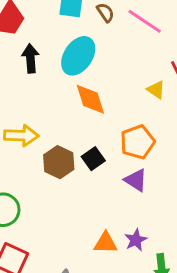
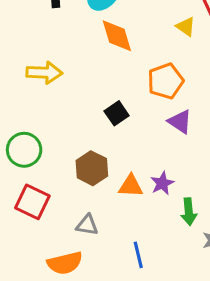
black square: (93, 159) -> (117, 113), moved
brown hexagon: (59, 162) -> (92, 168), moved
purple triangle: (136, 180) -> (180, 122), moved

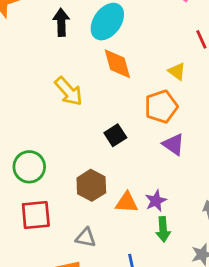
yellow triangle: (186, 27) -> (177, 71), moved
yellow arrow: (44, 73) -> (69, 91), moved, turned 44
red square: (32, 202) -> (36, 215), turned -32
green arrow: (189, 212) -> (163, 229), moved

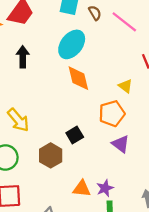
black arrow: (61, 22) -> (23, 57), moved
yellow arrow: (69, 91) -> (18, 120), moved
brown hexagon: (91, 185) -> (51, 155), moved

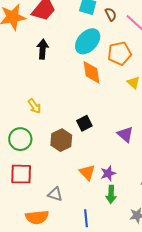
orange pentagon: (112, 114) -> (120, 53), moved
yellow arrow: (18, 120) -> (34, 106), size x0.7
orange triangle: (82, 189) -> (87, 172), turned 36

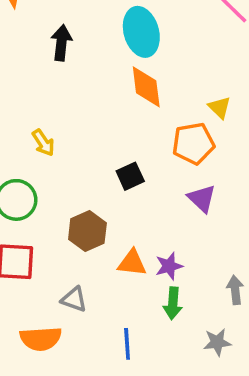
cyan ellipse: (88, 41) -> (141, 32), turned -60
orange pentagon: (120, 53) -> (193, 143), moved
brown hexagon: (61, 140) -> (87, 231), moved
orange triangle: (87, 172) -> (132, 263), turned -42

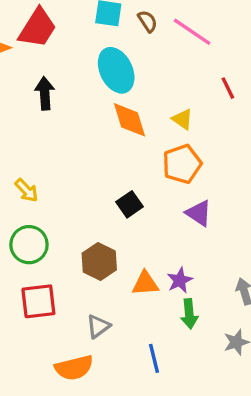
yellow triangle: (220, 107) -> (183, 119), moved
yellow arrow: (43, 143) -> (27, 190), moved
gray triangle: (74, 299) -> (98, 326), turned -45

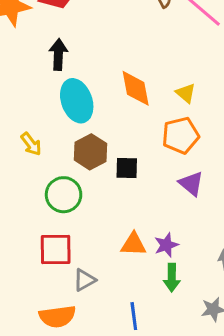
cyan ellipse: (116, 70) -> (77, 101), moved
black square: (130, 204) -> (127, 168), turned 30
green circle: (29, 245) -> (64, 195), moved
brown hexagon: (99, 262) -> (91, 152), moved
red square: (38, 301) -> (56, 249), moved

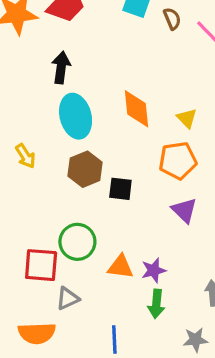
green circle: (64, 195) -> (77, 242), moved

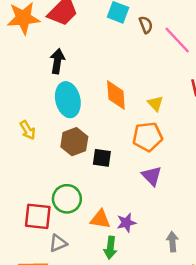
green arrow: (156, 304) -> (110, 248), moved

